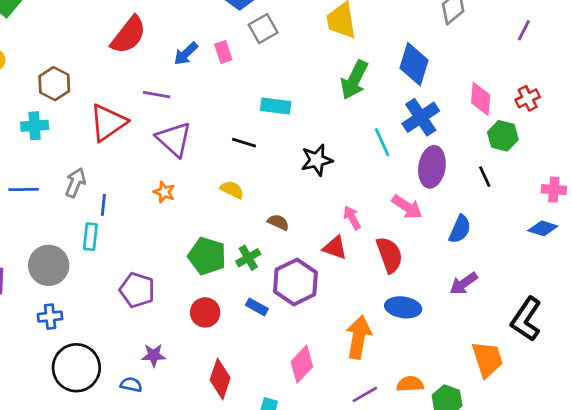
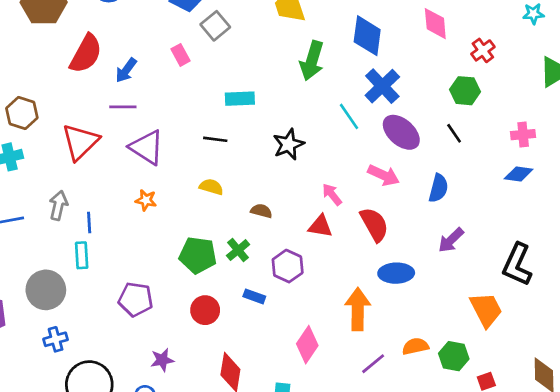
blue arrow: (186, 54) -> (126, 70), moved
pink diamond: (481, 99) -> (435, 24), moved
purple ellipse: (432, 167) -> (401, 132), turned -48
purple hexagon: (295, 282) -> (288, 266), size x0.7

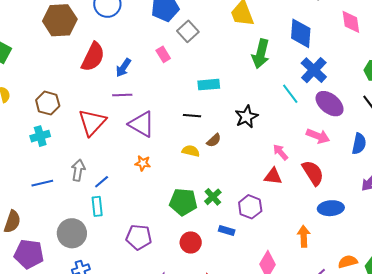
brown semicircle: (261, 211) -> (214, 140), moved, turned 126
blue line: (89, 222) -> (102, 182), turned 56
orange arrow: (358, 309) -> (304, 236), size x0.7

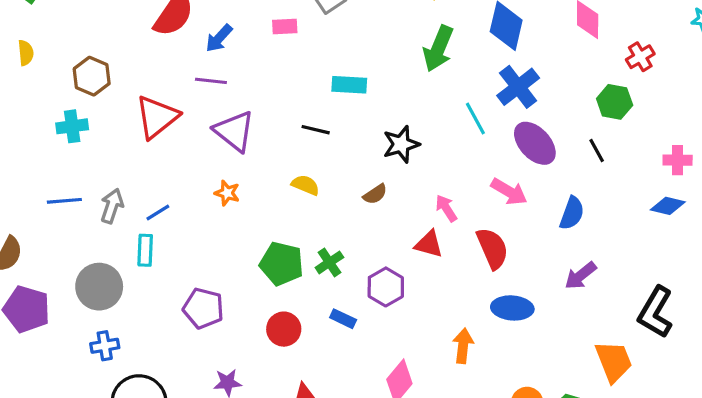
pink rectangle: (163, 54) -> (285, 27), turned -70
brown semicircle: (214, 140) -> (375, 194), moved
gray arrow: (78, 170) -> (112, 206), moved

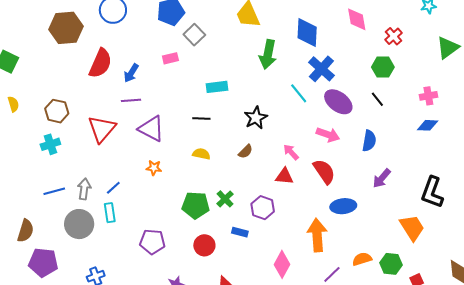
gray circle: (99, 287) -> (79, 224), moved
orange arrow: (463, 346) -> (317, 235), size x1.5

